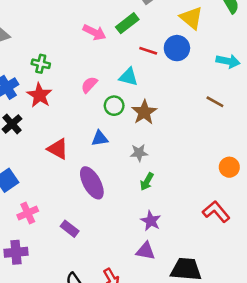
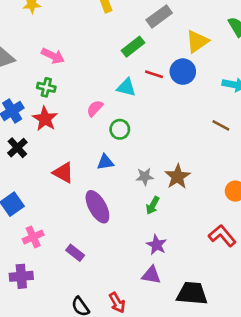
yellow triangle: (191, 18) -> (197, 41), turned 45
pink arrow: (94, 32) -> (53, 56), moved
cyan triangle: (128, 77) -> (126, 87), moved
brown star: (144, 112) -> (178, 177), moved

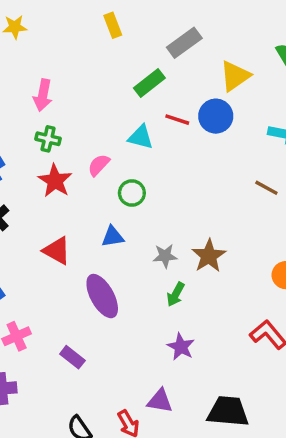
pink arrow: (53, 56) -> (43, 95), turned 75
green cross: (46, 87) -> (48, 139), moved
red star: (45, 119) -> (55, 181), moved
purple triangle: (151, 275) -> (160, 401), moved

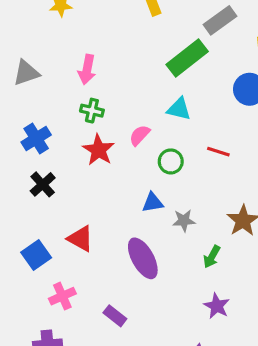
green rectangle: (149, 83) -> (187, 58), size x1.4
red line: (177, 120) -> (218, 152), moved
red triangle: (57, 251) -> (80, 239), moved
gray star: (165, 256) -> (184, 221), moved

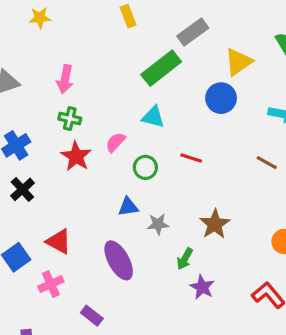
pink cross: (62, 296) -> (51, 284), moved
purple star: (217, 306) -> (202, 287), moved

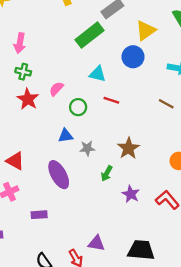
cyan triangle: (153, 117) -> (98, 74), moved
purple star: (202, 287) -> (131, 194), moved
purple rectangle: (92, 316) -> (39, 215), turned -42

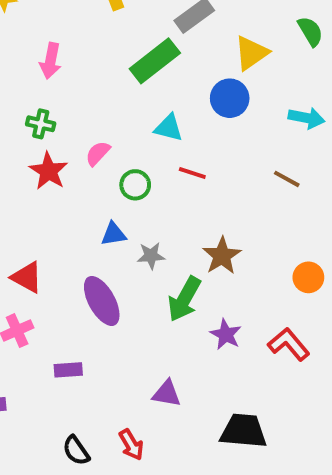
pink arrow: (20, 43) -> (51, 61), moved
green arrow: (107, 173) -> (184, 299), size x1.6
purple triangle: (96, 243) -> (167, 394), moved

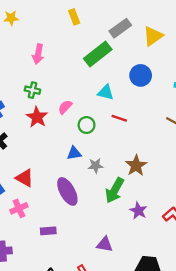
yellow triangle: (251, 53) -> (153, 36), moved

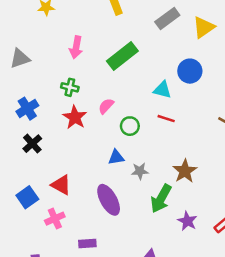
green rectangle: (98, 54) -> (122, 56), moved
cyan triangle: (106, 92) -> (162, 90), moved

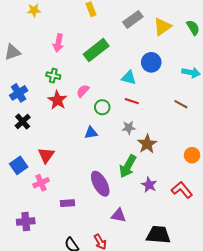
gray star: (140, 171) -> (129, 128), moved
red triangle: (61, 185) -> (46, 155), turned 36
purple ellipse: (109, 200) -> (100, 184), moved

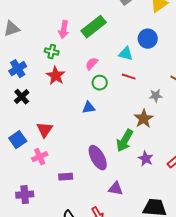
pink arrow: (58, 43) -> (64, 30), moved
pink semicircle: (83, 91) -> (92, 64), moved
gray star: (129, 128) -> (156, 96), moved

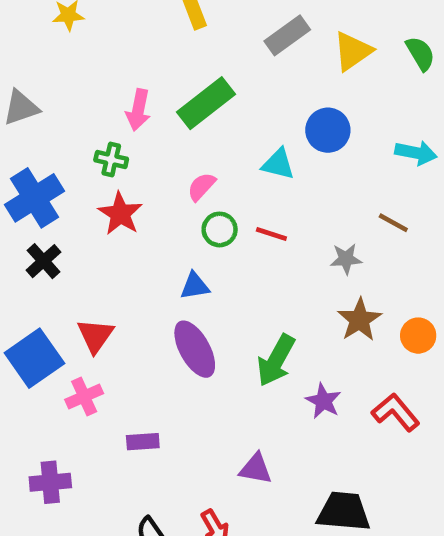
blue cross: (18, 69) -> (34, 198), size x1.4
red line: (129, 77) -> (271, 234), moved
brown star: (144, 119) -> (359, 320), moved
blue square: (18, 140) -> (34, 358), size x1.4
purple ellipse: (98, 158) -> (195, 349), moved

